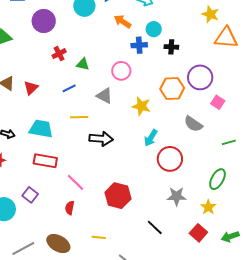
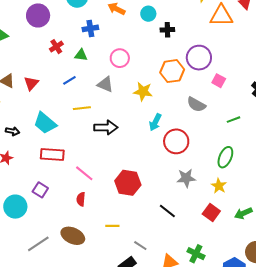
blue cross: (139, 45) -> (90, 28), moved
cyan trapezoid: (41, 129) -> (45, 123), turned -145

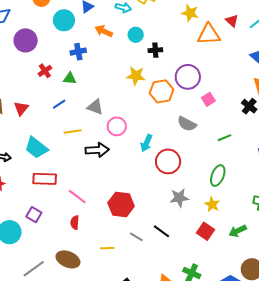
pink circle: (120, 58) -> (117, 126), moved
pink square: (219, 81) -> (208, 99), turned 32
yellow star: (143, 91) -> (136, 76), moved
gray line: (140, 246) -> (136, 237), moved

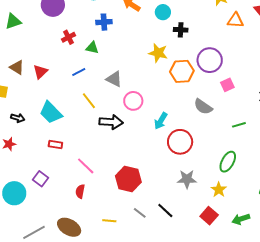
orange triangle: (209, 34) -> (235, 20), size x0.7
yellow line: (73, 131) -> (89, 101), turned 54
red rectangle: (45, 179) -> (55, 144), size x0.6

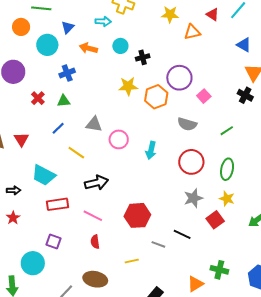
black arrow: (111, 122) -> (96, 183), moved
red circle: (180, 142) -> (191, 162), moved
red rectangle: (55, 144) -> (57, 204), size x1.5
red square: (209, 216) -> (215, 220), moved, turned 30

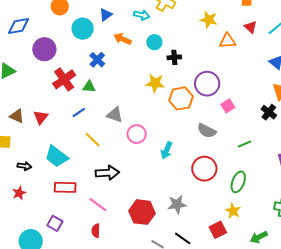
blue cross: (67, 73) -> (97, 60), turned -35
red cross: (38, 98) -> (64, 79), size x1.6
gray star: (193, 198) -> (177, 204), moved

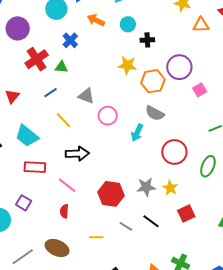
gray semicircle: (207, 131) -> (155, 113), moved
yellow star: (233, 211) -> (170, 188), moved

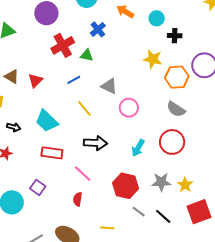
cyan arrow: (137, 133) -> (138, 148), moved
red circle: (174, 152) -> (172, 142), moved
red square: (186, 213) -> (199, 212), size x1.4
gray line: (126, 226) -> (139, 212), moved

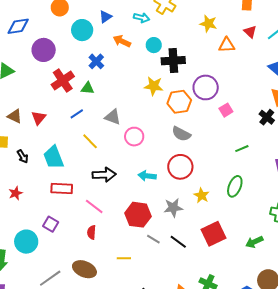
black cross: (175, 36) -> (173, 61), size x1.6
cyan trapezoid: (47, 121) -> (54, 157), turned 30
black arrow: (14, 127) -> (23, 156), moved, turned 48
cyan arrow: (138, 148) -> (147, 176), turned 72
yellow star: (185, 185) -> (202, 195), moved

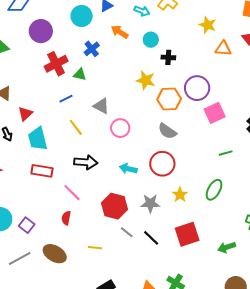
black cross: (173, 61) -> (168, 57), size x0.6
pink square: (226, 110) -> (215, 113), size x1.5
red triangle: (39, 118) -> (25, 114), moved
purple square: (51, 224) -> (27, 225), moved

